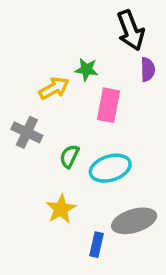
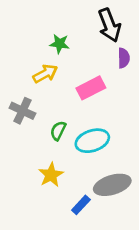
green star: (86, 69) -> (60, 44), moved
pink rectangle: (109, 105) -> (91, 88), turned 52
blue rectangle: (97, 245) -> (81, 205), turned 30

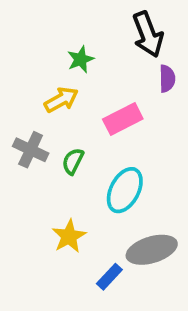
green star: (60, 44) -> (81, 59), turned -30
green semicircle: (58, 131) -> (73, 161), moved
cyan ellipse: (92, 141) -> (125, 190), turned -44

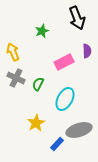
purple semicircle: (167, 79) -> (87, 51), moved
yellow arrow: (61, 100) -> (13, 52), moved, turned -84

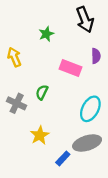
pink rectangle: (64, 62) -> (71, 68), turned 48
gray cross: (16, 78) -> (17, 103), moved
cyan ellipse: (65, 99) -> (90, 109), moved

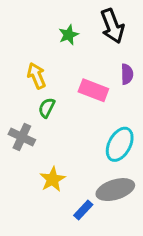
green star: (46, 34) -> (69, 35), moved
yellow arrow: (14, 57) -> (36, 76), moved
green semicircle: (42, 92) -> (47, 108), moved

